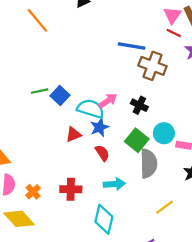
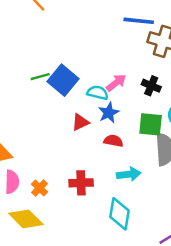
blue square: (60, 96) -> (63, 80), size x1.4
cyan semicircle: (91, 109) -> (98, 93), size x0.7
green square: (137, 140) -> (151, 124), turned -30
red semicircle: (102, 153) -> (113, 141), turned -42

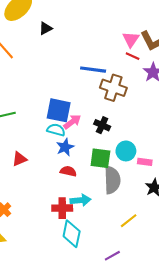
blue square: (63, 80) -> (59, 110), moved, turned -30
red triangle: (80, 122) -> (19, 159), moved
red cross: (81, 183) -> (62, 208), moved

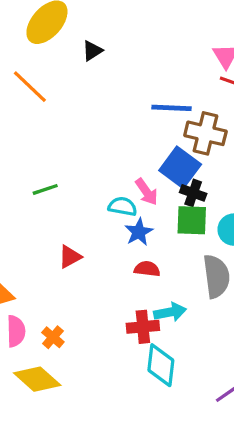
blue square: (59, 110) -> (180, 167), moved, turned 30
pink arrow: (72, 122) -> (146, 192), turned 96
green square: (100, 158) -> (192, 220), moved

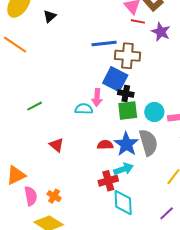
pink arrow: (146, 192) -> (97, 97), turned 48
blue star: (139, 232) -> (126, 144), moved, size x1.4
red triangle: (70, 257) -> (56, 145), turned -42

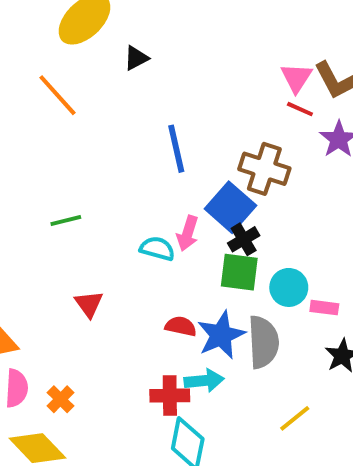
blue line: (104, 43) -> (176, 149), moved, turned 70
black cross: (126, 94) -> (244, 239), turned 35

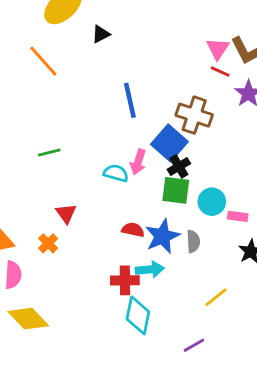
gray semicircle: (263, 342) -> (193, 241), size x0.6
orange cross: (60, 399) -> (48, 243), moved

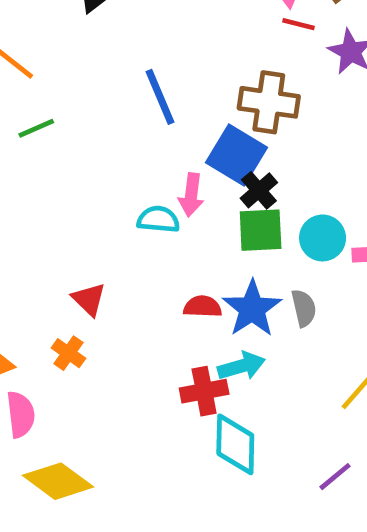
green line: (49, 152) -> (36, 128), moved

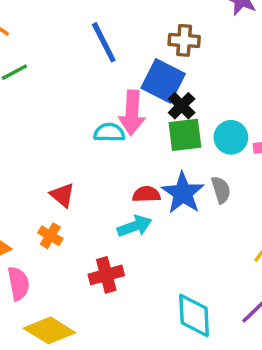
brown cross: (269, 102) -> (184, 40), size x0.7
pink arrow: (191, 195) -> (132, 113), size x1.4
cyan arrow: (241, 366) -> (134, 226), moved
red cross: (204, 391) -> (106, 275), moved
cyan diamond: (235, 444) -> (194, 315), moved

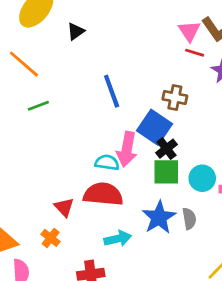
red semicircle: (146, 194) -> (103, 194), moved, size x1.8

